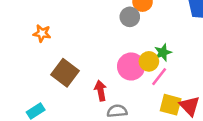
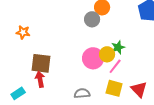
brown square: (65, 73) -> (41, 63), turned -30
red arrow: (101, 91) -> (40, 79), moved
yellow square: (171, 105) -> (114, 88), moved

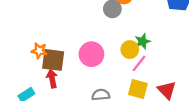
orange star: (23, 32) -> (39, 51), moved
pink circle: (93, 58) -> (91, 54), moved

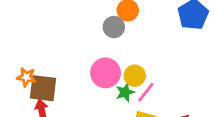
green star: (143, 41) -> (125, 92), moved
pink circle: (91, 54) -> (106, 73), moved

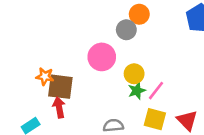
pink circle: (106, 73) -> (102, 57), moved
yellow circle: (135, 76) -> (134, 74), moved

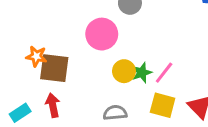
yellow circle: (134, 74) -> (124, 71), moved
red arrow: (59, 107) -> (53, 105), moved

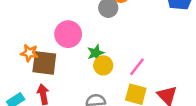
pink circle: (102, 34) -> (68, 34), moved
green star: (142, 73) -> (96, 53), moved

